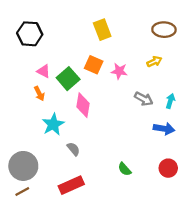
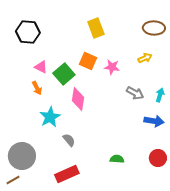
green semicircle: (125, 169) -> (117, 159), turned 136
brown line: (22, 192) -> (13, 180), moved

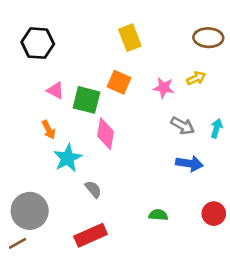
pink star: (112, 67) -> (164, 88), moved
green square: (64, 74) -> (87, 100), turned -35
orange arrow: (37, 88) -> (49, 130), moved
blue arrow: (154, 121) -> (189, 164), moved

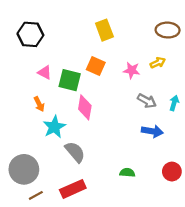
gray semicircle: (93, 189) -> (75, 152), size x1.5
brown line: (17, 243) -> (36, 195), moved

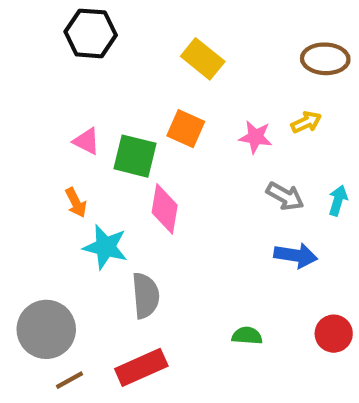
yellow rectangle: (104, 30) -> (203, 59), turned -30
black hexagon: (30, 34) -> (91, 33), moved
cyan star: (54, 127) -> (105, 247), turned -30
gray semicircle: (75, 152) -> (146, 296), turned 35

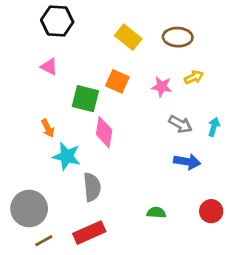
brown ellipse: (325, 59) -> (178, 37), moved
pink triangle: (86, 141) -> (49, 67), moved

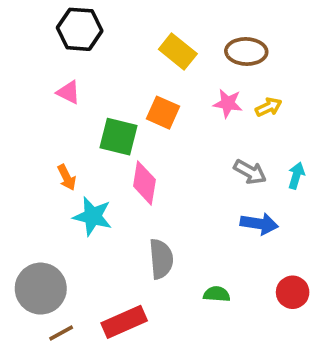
pink star: (162, 87) -> (228, 103), moved
gray semicircle: (92, 187) -> (161, 259), moved

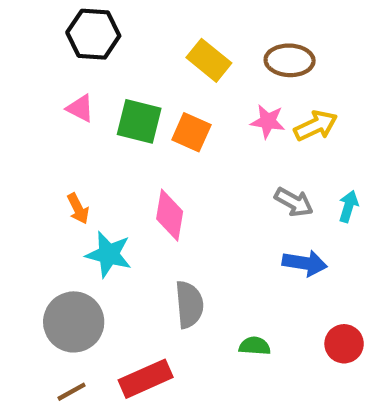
yellow arrow: (269, 107) -> (316, 126), size x1.4
green square: (119, 137) -> (139, 121), moved
gray circle: (41, 289) -> (74, 322), moved

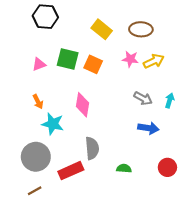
pink triangle: (80, 108) -> (39, 64), moved, turned -48
red rectangle: (146, 379) -> (71, 171), moved

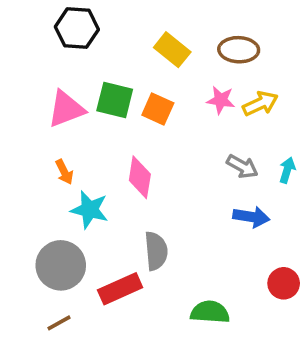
pink triangle: (39, 64) -> (66, 109), size x1.6
green semicircle: (124, 168) -> (210, 312), moved, size x1.5

